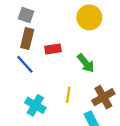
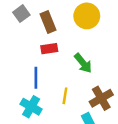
gray square: (26, 15) -> (21, 14), turned 35
brown rectangle: (27, 38) -> (48, 22), moved, turned -36
blue line: (25, 64) -> (36, 78), moved, turned 42

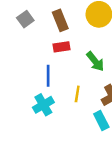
gray square: (21, 14) -> (25, 19), moved
cyan cross: (31, 107) -> (43, 105), turned 30

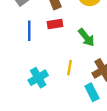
blue line: (48, 76) -> (29, 31), moved

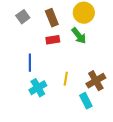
blue line: (29, 31) -> (30, 63), moved
green arrow: (86, 37) -> (79, 36), moved

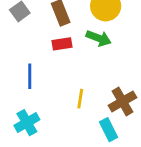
green arrow: (79, 36) -> (99, 38), turned -30
cyan cross: (38, 88) -> (27, 123), moved

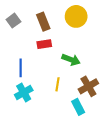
green arrow: (99, 38) -> (71, 60), moved
cyan cross: (27, 123) -> (24, 93), moved

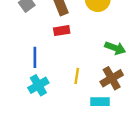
green arrow: (71, 60) -> (115, 48), moved
cyan rectangle: (78, 107) -> (100, 102), turned -63

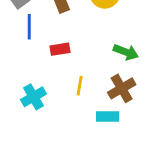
red rectangle: (62, 31) -> (60, 49), moved
blue line: (35, 57) -> (29, 27), moved

